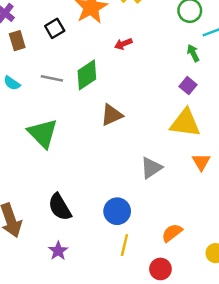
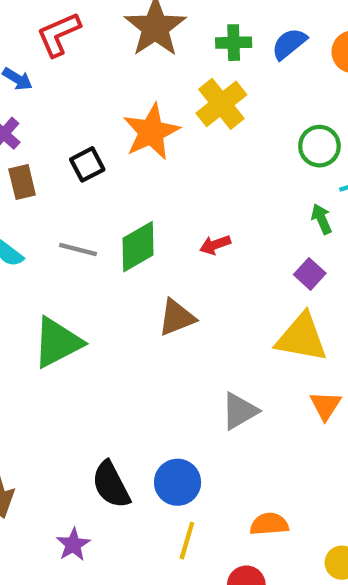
red arrow: (123, 44) -> (215, 245), moved
green triangle: (43, 133) -> (57, 342), turned 44
black semicircle: (60, 207) -> (111, 485), moved
orange semicircle: (172, 233) -> (269, 524), turned 30

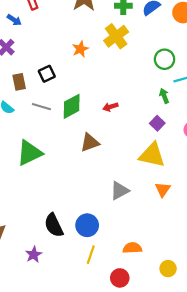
orange star: (151, 132) -> (80, 49), size x0.6
black square: (87, 164) -> (47, 74), moved
brown rectangle: (22, 182) -> (19, 82), moved

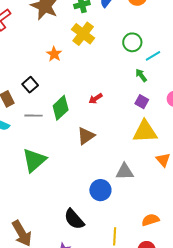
gray triangle: (120, 191) -> (125, 172), turned 42
blue circle: (87, 225) -> (100, 190), moved

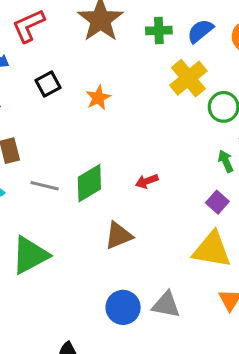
yellow cross: (83, 34) -> (188, 78), moved
black square: (30, 85) -> (48, 84), moved
blue circle: (100, 190) -> (123, 307), moved

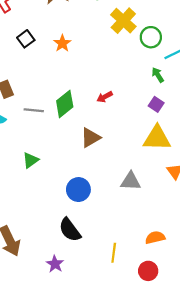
green triangle: (30, 255) -> (31, 160), size x0.6
blue circle: (123, 307) -> (78, 190), moved

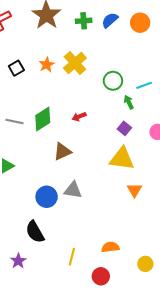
yellow cross: (123, 21) -> (75, 63), moved
green circle: (151, 37) -> (113, 81), moved
black square: (26, 39) -> (16, 68), moved
gray triangle: (131, 181) -> (73, 190), moved

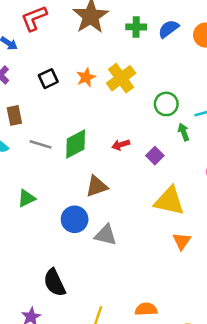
purple square: (124, 128) -> (155, 156), moved
blue circle: (47, 197) -> (75, 219), moved

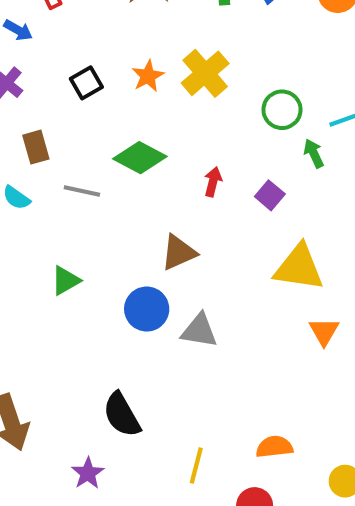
green diamond: (76, 144) -> (140, 158), moved, turned 60
red arrow: (121, 145) -> (213, 182), turned 126

